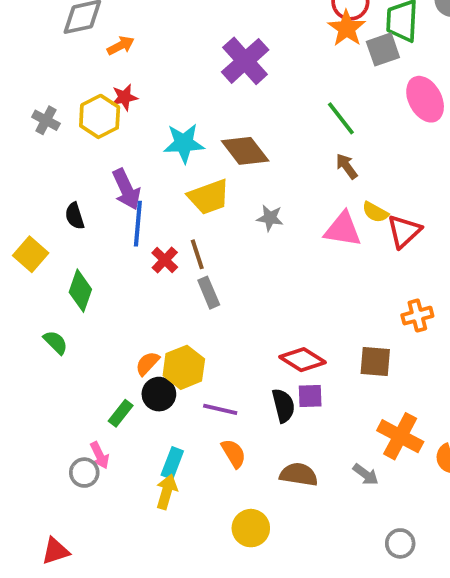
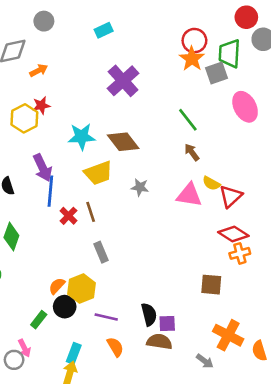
gray rectangle: (209, 293) -> (101, 252), moved
red diamond: (303, 360) -> (233, 234), moved
purple square: (310, 396) -> (167, 324), moved
brown semicircle: (299, 474) -> (159, 342), moved

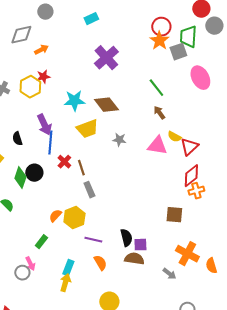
brown line: (91, 212) -> (81, 168), moved
red diamond: (233, 234) -> (191, 176), turned -70
black circle: (65, 307) -> (34, 173), moved

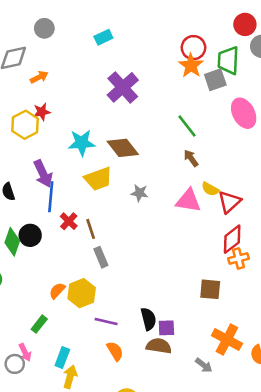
cyan rectangle: (68, 268) -> (62, 358), moved

